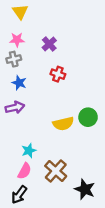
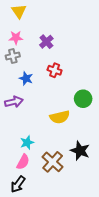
blue star: (19, 83) -> (26, 78), moved
green circle: (88, 117) -> (83, 99), moved
black star: (85, 189) -> (80, 151), moved

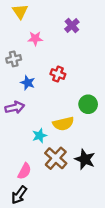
pink star: (16, 38) -> (35, 38), moved
purple cross: (46, 42) -> (72, 25), moved
cyan star: (27, 143) -> (40, 136), moved
brown cross: (53, 162) -> (56, 158), moved

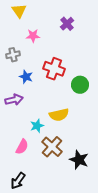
red cross: (58, 74) -> (54, 69), size x1.5
green circle: (88, 104) -> (80, 85), moved
black star: (85, 159) -> (79, 160), moved
pink semicircle: (24, 171) -> (22, 147), moved

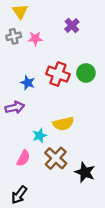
gray cross: (13, 55) -> (14, 36), moved
green circle: (80, 85) -> (86, 73), moved

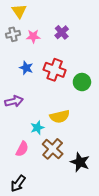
purple cross: (72, 26) -> (62, 32), moved
green circle: (86, 73) -> (82, 82), moved
blue star: (28, 83) -> (26, 68), moved

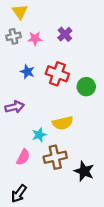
brown cross: (53, 149) -> (55, 157), turned 35

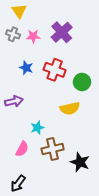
purple cross: (65, 34) -> (62, 32), size x1.5
gray cross: (13, 36) -> (13, 34), turned 32
yellow semicircle: (63, 123) -> (70, 108), moved

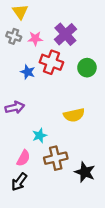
red cross: (55, 70) -> (51, 62), moved
green circle: (82, 82) -> (87, 68), moved
black arrow: (18, 184) -> (19, 182), moved

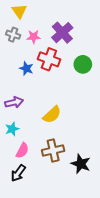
yellow semicircle: (74, 115) -> (52, 115), moved, turned -30
cyan star: (40, 136) -> (12, 129), moved

